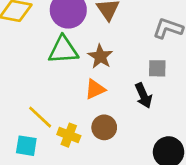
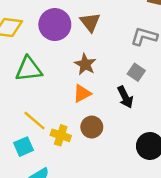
green triangle: (63, 50) -> (29, 69), moved
gray square: (157, 68) -> (136, 72), turned 36
cyan square: (26, 146) -> (24, 147), turned -30

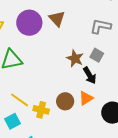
brown star: (85, 64) -> (75, 58), moved
orange triangle: (82, 94) -> (86, 98), moved

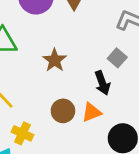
brown star: (75, 58) -> (55, 60), moved
yellow cross: (41, 110) -> (22, 133), moved

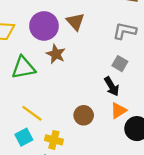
brown star: (55, 60) -> (56, 54), moved
orange triangle: (91, 112) -> (118, 111), moved

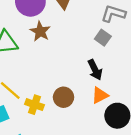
gray square: (120, 64) -> (103, 38), moved
yellow cross: (54, 140) -> (34, 105), moved

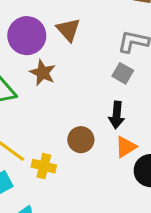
black arrow: (95, 70) -> (117, 115), turned 36
brown circle: (64, 97) -> (81, 140), moved

